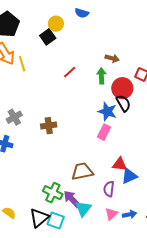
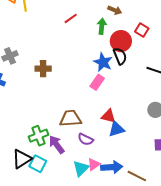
purple semicircle: (109, 189) -> (86, 139), moved, turned -77
green cross: (53, 193) -> (39, 136), turned 36
cyan triangle: (83, 209) -> (81, 168), moved
blue arrow: (129, 214) -> (112, 167), size x1.5

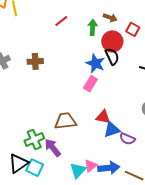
brown arrow: (115, 10) -> (110, 18), moved
brown cross: (43, 69) -> (35, 61), moved
purple semicircle: (86, 139) -> (127, 139), moved

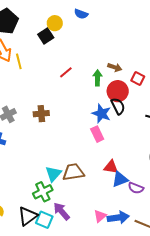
pink rectangle: (90, 84) -> (97, 134), turned -56
purple arrow: (53, 148) -> (62, 211), moved
cyan triangle: (78, 170) -> (53, 174), moved

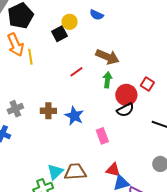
brown arrow: (115, 67) -> (107, 57), moved, size x1.6
black semicircle: (118, 106) -> (125, 110), turned 84
blue star: (101, 114) -> (74, 116), moved

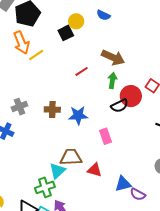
yellow line: (30, 57) -> (36, 55), turned 63
black semicircle: (125, 110) -> (120, 106), moved
blue star: (74, 116) -> (78, 115), turned -30
red triangle: (113, 170) -> (94, 170), moved
brown trapezoid: (75, 172) -> (71, 157), moved

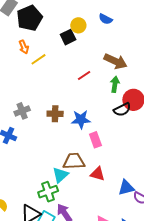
orange arrow: (21, 43) -> (24, 47), size x0.6
pink rectangle: (106, 136) -> (95, 140), moved

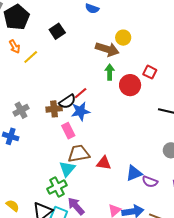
yellow circle: (78, 25) -> (123, 38), moved
red line: (84, 76) -> (81, 93), moved
black semicircle: (122, 110) -> (67, 102), moved
pink rectangle: (95, 140) -> (68, 131), moved

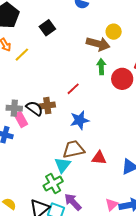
black semicircle: (67, 102) -> (34, 108), moved, turned -108
gray cross: (21, 110) -> (14, 108), turned 35
blue star: (80, 111) -> (80, 120), moved
pink rectangle: (68, 131) -> (21, 119), moved

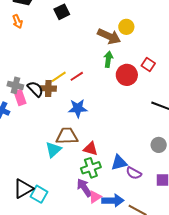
yellow line: (22, 55) -> (59, 77), moved
green cross: (53, 183) -> (91, 168), moved
purple arrow: (73, 202) -> (84, 188), moved

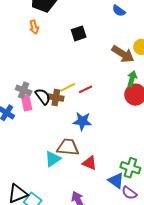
black square: (62, 12) -> (79, 33), moved
green arrow: (108, 59) -> (132, 79), moved
blue triangle: (119, 163) -> (116, 181), turned 42
green cross: (91, 168) -> (130, 168), moved, turned 30

